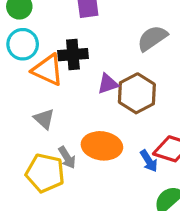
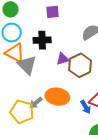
orange triangle: (48, 70) -> (15, 53), moved
gray triangle: (44, 119) -> (27, 65), moved, size x1.5
gray arrow: (67, 158) -> (36, 103), turned 80

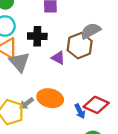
purple triangle: (63, 59) -> (58, 58), turned 40
brown hexagon: (80, 65) -> (80, 46), moved

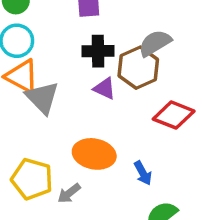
black cross: (37, 36) -> (98, 51), moved
gray arrow: (26, 103) -> (69, 193), moved
red diamond: (96, 105) -> (174, 115), moved

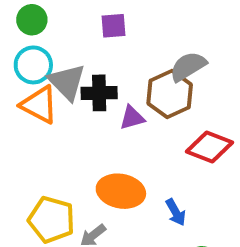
black cross: (98, 51) -> (99, 93), moved
purple triangle: (105, 89) -> (132, 118), turned -40
gray triangle: (42, 98) -> (67, 82), moved

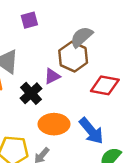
black cross: (99, 93) -> (31, 93), moved, turned -30
blue arrow: (176, 212) -> (91, 131), size x1.6

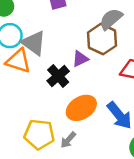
orange ellipse: (54, 124) -> (81, 108), turned -32

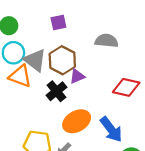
gray semicircle: (111, 19) -> (107, 41), turned 45
brown hexagon: (102, 39) -> (62, 60), moved

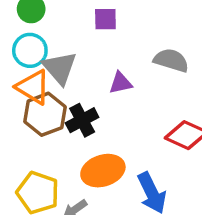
brown hexagon: (62, 60) -> (45, 114), moved
purple triangle: (77, 76) -> (121, 83), moved

